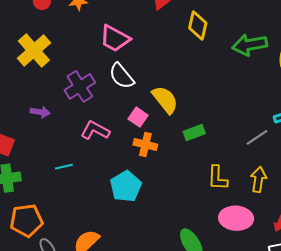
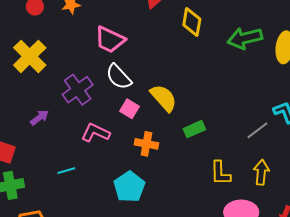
purple arrow: (40, 112) -> (40, 118), turned -42
pink square: (138, 117) -> (130, 109), moved

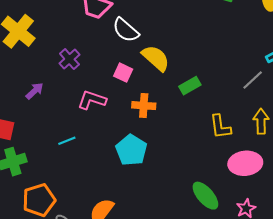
white semicircle: (119, 77) -> (126, 30), moved
purple cross: (78, 90) -> (69, 59), size x0.7

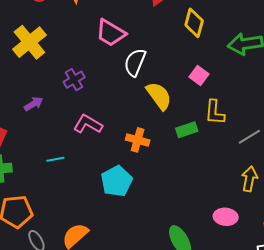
white semicircle: (126, 30) -> (135, 62), turned 60
pink square: (123, 73) -> (199, 76), moved
yellow L-shape: (220, 127) -> (215, 112), moved
pink ellipse: (245, 163) -> (226, 217), size x0.7

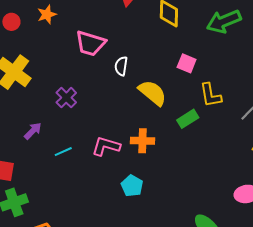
white semicircle: (135, 62) -> (121, 66), size x0.7
pink L-shape: (88, 124) -> (106, 146), moved
cyan line: (55, 159) -> (63, 152), moved
cyan pentagon: (117, 181) -> (132, 186), size x0.7

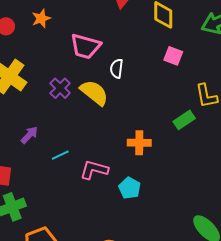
pink square: (187, 63) -> (173, 56), moved
yellow semicircle: (153, 93) -> (94, 93), moved
purple cross: (66, 98) -> (60, 88), moved
pink L-shape: (106, 146) -> (94, 170), moved

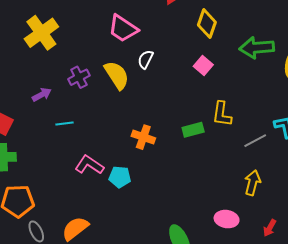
purple cross: (60, 88) -> (79, 77), moved
pink L-shape: (94, 170) -> (89, 165), moved
cyan pentagon: (130, 188) -> (120, 177), turned 30

